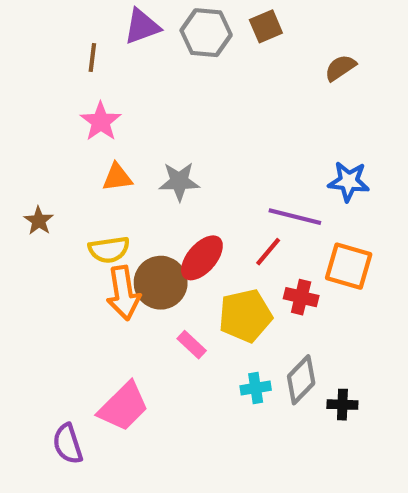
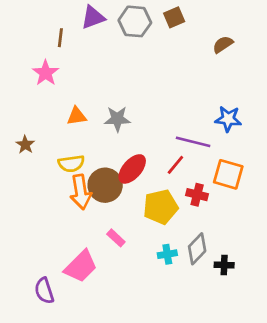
pink star: (101, 122) -> (46, 73), moved
pink rectangle: (192, 345) -> (116, 238), moved

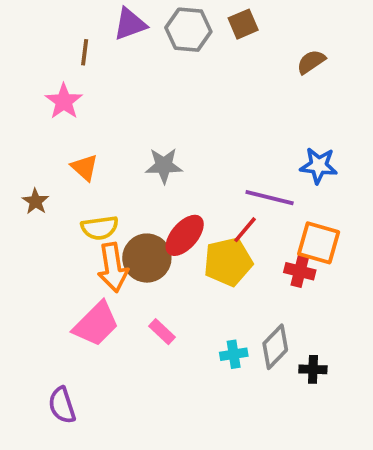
orange triangle: (77, 116) -> (85, 167), moved, turned 50
red cross: (197, 195) -> (300, 271), moved
yellow pentagon: (161, 207) -> (228, 262), moved
pink trapezoid: (81, 266) -> (96, 324), moved

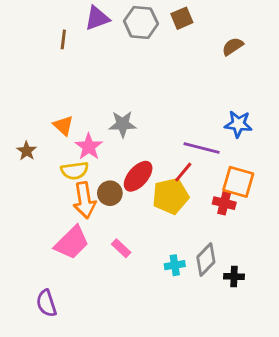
pink star: (64, 101) -> (89, 147), moved
brown circle: (147, 258) -> (110, 193), size x0.7

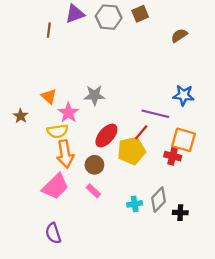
brown circle: (110, 193) -> (94, 165), moved
purple semicircle: (46, 303) -> (53, 233), moved

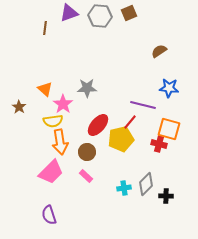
brown semicircle: (179, 36) -> (159, 51), moved

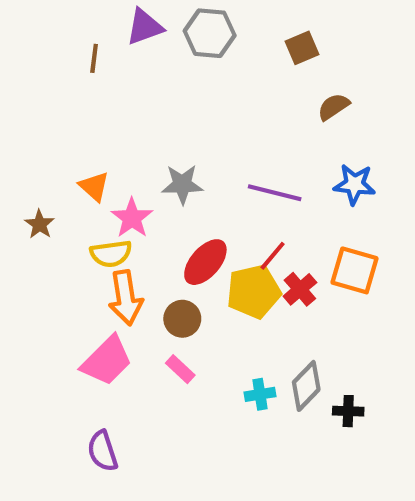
brown square: (129, 13) -> (302, 48), moved
purple line: (143, 105) -> (275, 193), moved
red cross: (159, 144) -> (300, 289), moved, turned 35

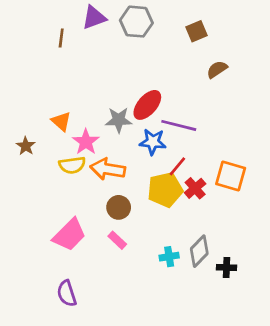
blue star: (354, 184) -> (153, 142), moved
red ellipse: (205, 262) -> (147, 105), moved
orange arrow: (126, 298) -> (108, 169), moved, turned 108

